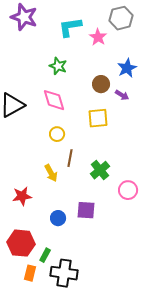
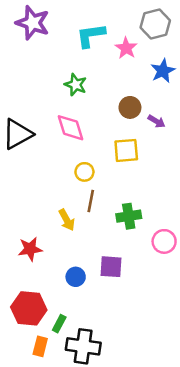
blue star: (127, 68) -> (163, 71), moved
yellow circle: (57, 134) -> (84, 172), moved
green cross: (100, 170) -> (129, 216), turned 30

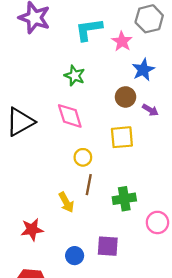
blue star: (163, 71) -> (143, 70), moved

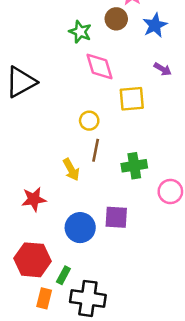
brown circle: (125, 97) -> (116, 19), moved
pink diamond: (70, 116) -> (99, 67), moved
blue circle: (75, 256) -> (80, 228), size x1.5

